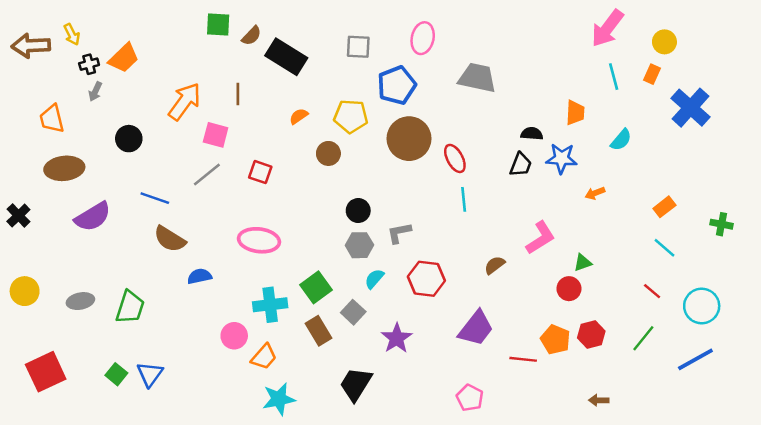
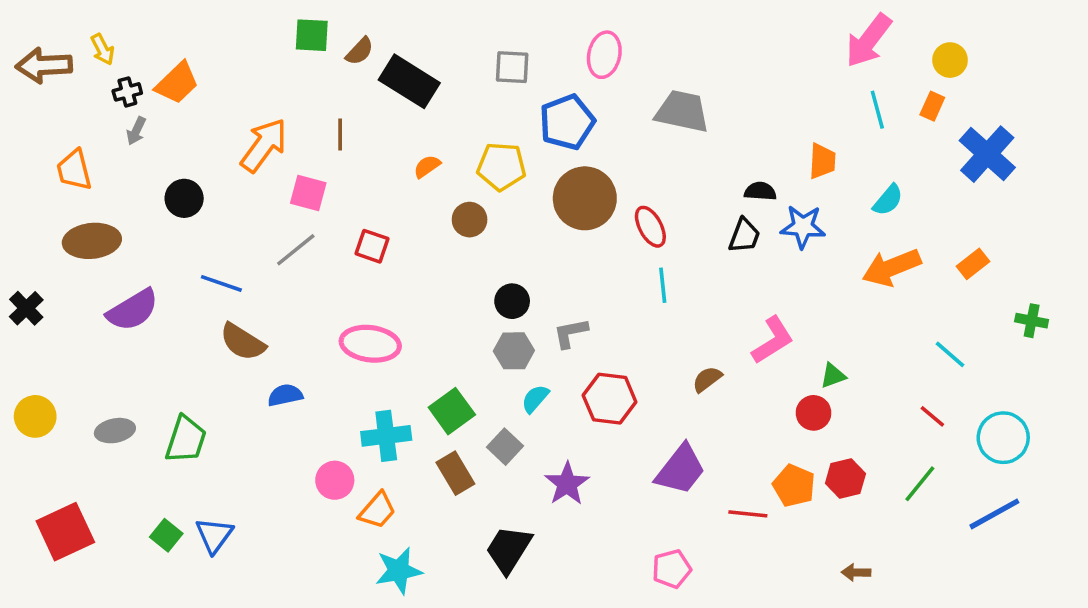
orange arrow: (595, 193) -> (892, 267), moved, size x2.0
orange rectangle: (664, 207) -> (973, 264), moved
pink pentagon: (470, 398) -> (672, 569), turned 30

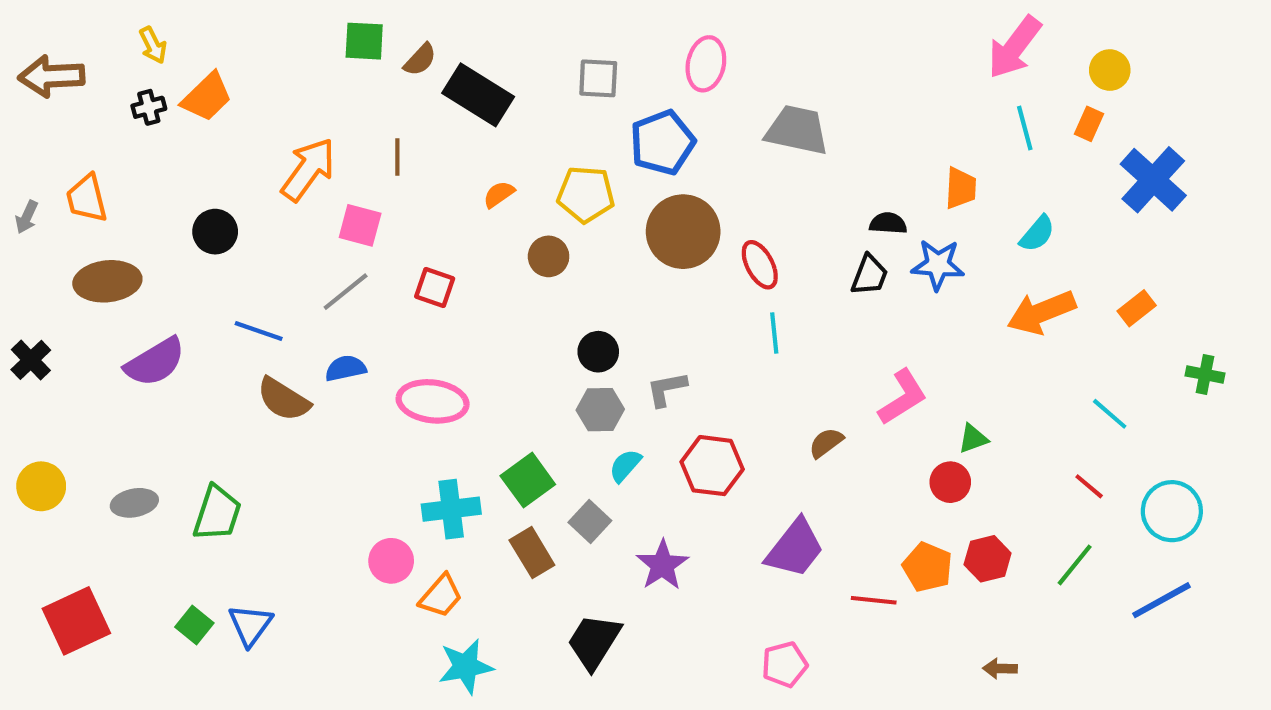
yellow arrow: (103, 49) -> (153, 45), moved
gray arrow: (136, 131) -> (27, 217), moved
blue semicircle: (285, 395) -> (346, 368), moved

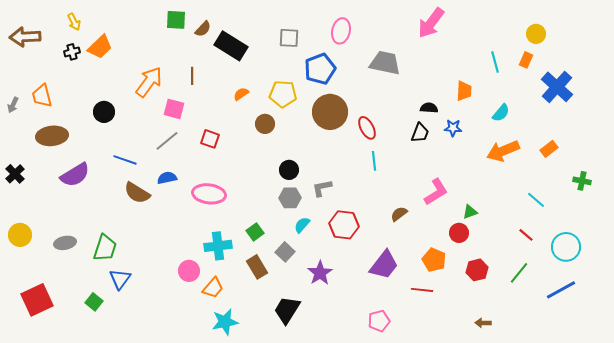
pink arrow: (1014, 47) -> (431, 23), moved
blue star: (938, 265) -> (453, 128), size x0.7
green square: (528, 480) -> (255, 232), size x0.7
orange pentagon: (927, 567) -> (434, 260), moved
blue triangle: (250, 625) -> (120, 279), moved

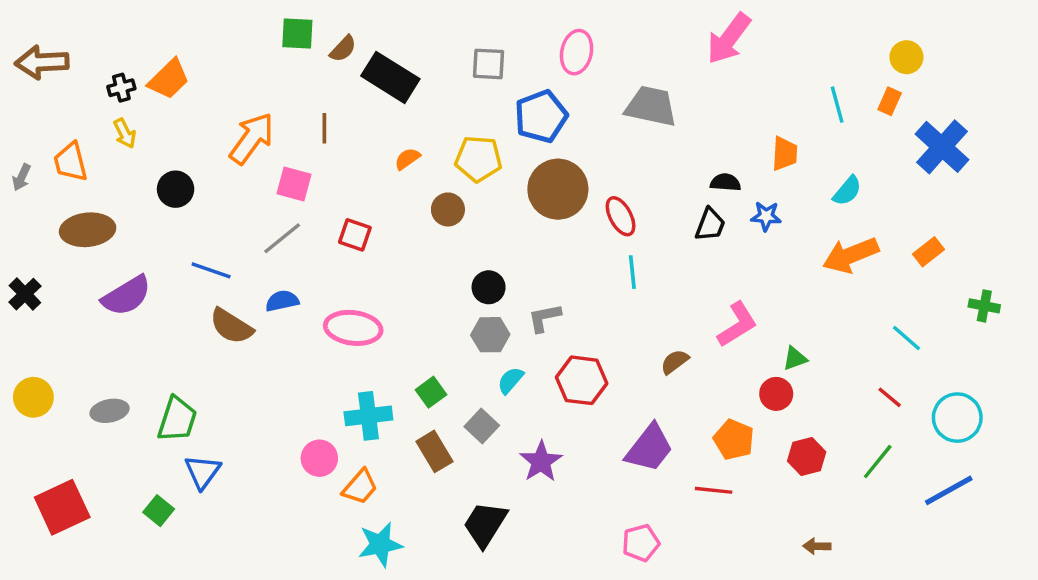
yellow arrow: (74, 22) -> (125, 133), moved

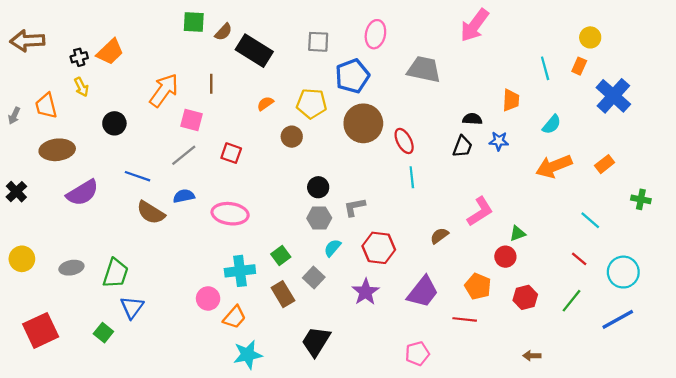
purple star: (541, 462) -> (366, 292), moved

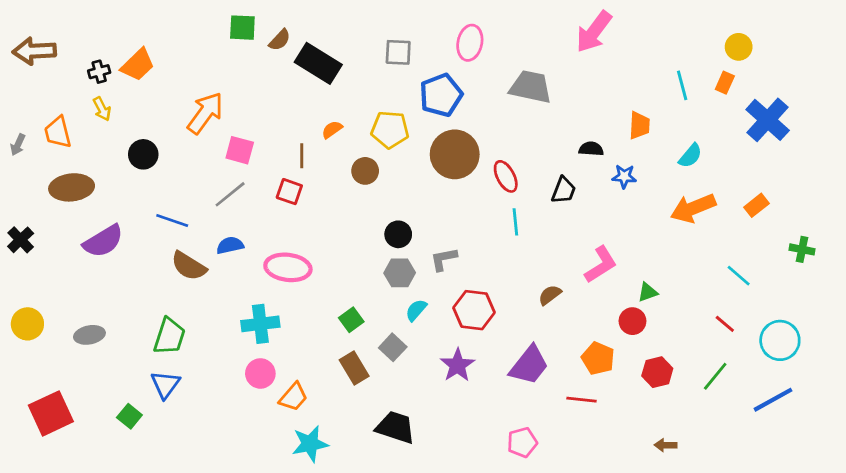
brown line: (211, 84) -> (302, 156), moved
black trapezoid: (462, 146) -> (564, 190), moved
cyan cross: (240, 271) -> (260, 324), moved
green trapezoid: (116, 273) -> (169, 336), moved
black trapezoid: (316, 341) -> (395, 427), turned 76

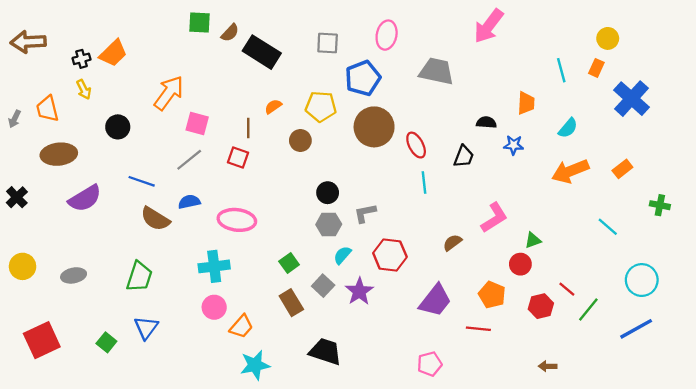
red line: (725, 324) -> (567, 289), moved
purple star: (457, 365) -> (359, 291), moved
blue triangle: (165, 385) -> (146, 328), moved

